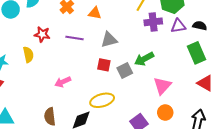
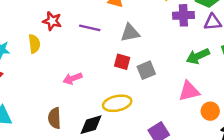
green arrow: (144, 59) -> (198, 56), moved
pink triangle: (162, 86) -> (189, 91), turned 30
orange circle: (165, 113) -> (210, 111), moved

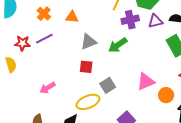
purple line: (90, 28) -> (44, 39), moved, turned -30
green arrow: (198, 56) -> (118, 45), moved
gray square: (146, 70) -> (108, 85), moved

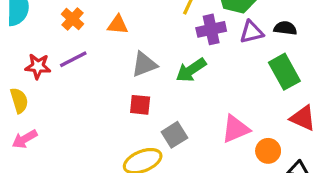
pink arrow: (48, 88) -> (25, 139), moved

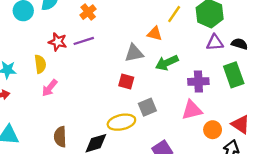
orange triangle: (118, 25) -> (155, 34), moved
purple cross: (211, 29) -> (198, 82), moved
red triangle: (303, 118) -> (241, 124), moved
pink arrow: (25, 139) -> (50, 88), moved, turned -30

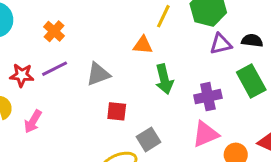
gray triangle: (134, 53) -> (98, 74), moved
green arrow: (167, 63) -> (164, 79), turned -70
pink arrow: (50, 88) -> (33, 122), moved

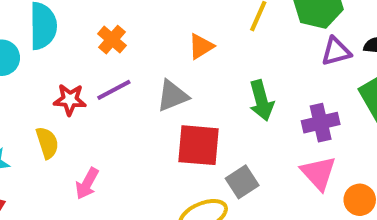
orange triangle: (143, 45) -> (201, 46), moved, turned -36
red square: (117, 111) -> (198, 145), size x1.6
pink arrow: (33, 122) -> (87, 184), moved
pink triangle: (205, 134) -> (318, 173), turned -48

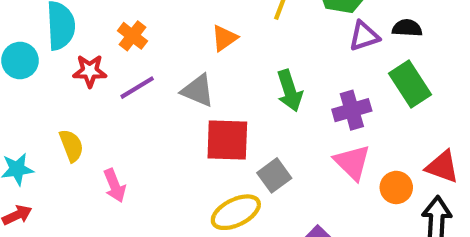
gray triangle: (173, 96) -> (198, 90), turned 48
red star: (70, 100) -> (90, 71), moved
pink arrow: (87, 184) -> (115, 186), turned -48

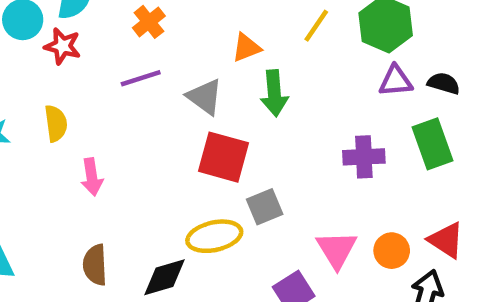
red star: (90, 71) -> (63, 46), moved
green arrow: (290, 91) -> (274, 93), moved
pink triangle: (352, 162) -> (337, 249), moved

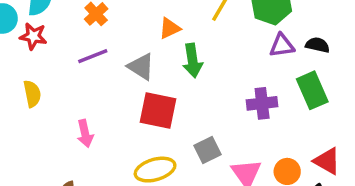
pink arrow: (92, 177) -> (85, 134), moved
gray square: (265, 207) -> (207, 150), moved

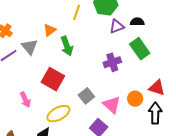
gray triangle: (141, 67) -> (30, 47), moved, turned 30
red square: (158, 110) -> (53, 79), turned 30
pink arrow: (85, 134) -> (25, 100), moved

